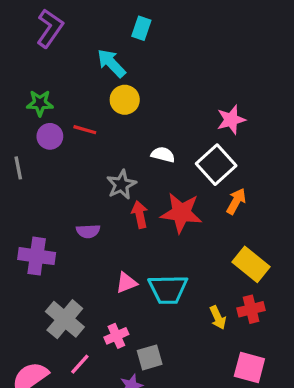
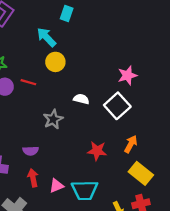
orange arrow: (236, 201) -> (131, 144), moved
red star: (181, 213) -> (97, 151), moved, size x0.7
red arrow: (140, 214) -> (33, 178), moved

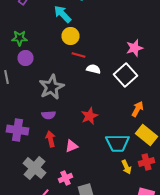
red line: (28, 82) -> (78, 55), moved
gray star: (53, 119) -> (52, 87), moved, size x1.4
red star: (97, 151) -> (90, 116), moved, turned -30
cyan trapezoid: (85, 190) -> (118, 143), moved

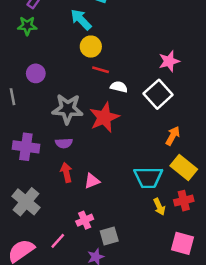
green star: (20, 38) -> (27, 26), moved
gray star: (52, 87) -> (68, 109), turned 30
red star: (90, 116) -> (104, 117), moved, size x1.4
purple cross: (18, 130) -> (26, 147), moved
gray cross: (34, 168) -> (26, 202), moved

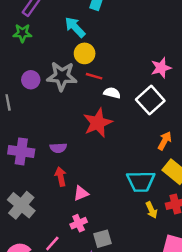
gray star: (68, 109) -> (62, 76), moved
pink triangle: (92, 181) -> (81, 193), moved

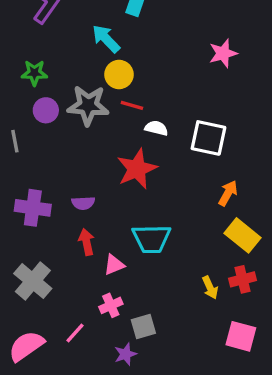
green star: (22, 33) -> (34, 73), moved
pink star: (161, 68) -> (223, 53), moved
white square: (150, 100) -> (208, 138), turned -36
cyan trapezoid: (141, 181) -> (151, 239), moved

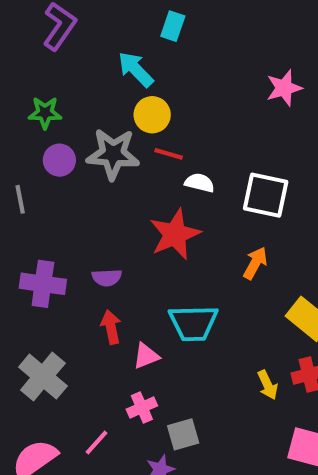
orange arrow: (228, 193) -> (255, 263), moved

